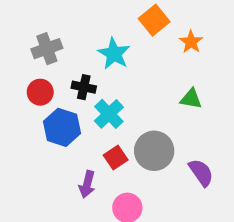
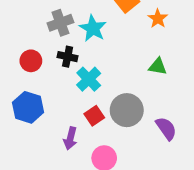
gray cross: (47, 49) -> (60, 23), moved
blue hexagon: (62, 127) -> (28, 107), moved

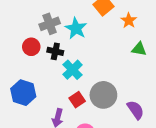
red circle: (31, 61) -> (31, 47), moved
green triangle: (158, 66) -> (139, 49), moved

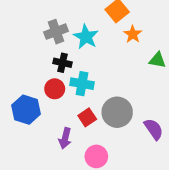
orange star: (129, 20) -> (133, 34), moved
red circle: (31, 47) -> (55, 89), moved
cyan cross: (73, 70) -> (82, 84), turned -36

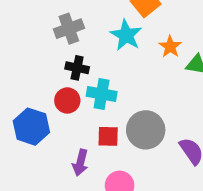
orange star: (133, 34) -> (170, 47), moved
cyan star: (86, 37) -> (126, 35), moved
red square: (87, 117) -> (108, 136), turned 36

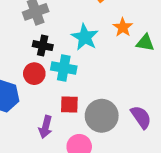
cyan star: (126, 35) -> (85, 37), moved
gray circle: (146, 130) -> (102, 116), moved

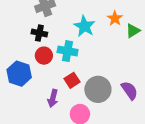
green triangle: (145, 43) -> (133, 31), turned -42
black cross: (43, 46) -> (39, 33), moved
red square: (69, 105) -> (72, 80), turned -35

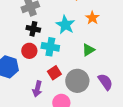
green triangle: (133, 31) -> (88, 50), moved
black cross: (39, 33) -> (33, 29), moved

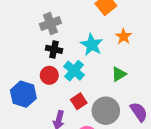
cyan cross: (50, 47) -> (74, 71), turned 30

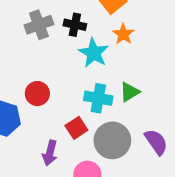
orange star: (123, 36) -> (123, 34), moved
black cross: (54, 49) -> (75, 25), moved
cyan cross: (74, 71) -> (98, 98), moved, turned -30

